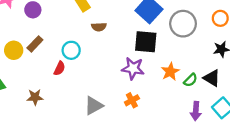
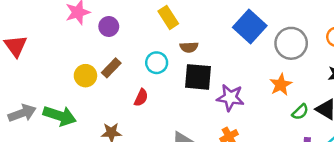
black square: (146, 42) -> (198, 77), moved
cyan circle: (71, 50) -> (157, 63), moved
orange star: (170, 72) -> (281, 85), moved

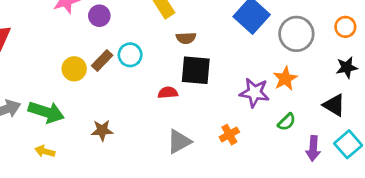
cyan circle: (157, 63) -> (130, 55), moved
red semicircle: (141, 98) -> (168, 93), moved, turned -120
purple star: (230, 98) -> (254, 93), moved
green semicircle: (300, 112) -> (287, 122), moved

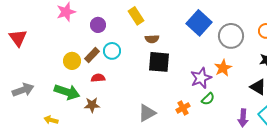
purple circle: (99, 16) -> (98, 25), moved
red semicircle: (168, 93) -> (98, 78), moved
purple star: (254, 93) -> (201, 78), turned -30
green arrow: (46, 112) -> (67, 92), moved
green semicircle: (287, 122) -> (208, 99), moved

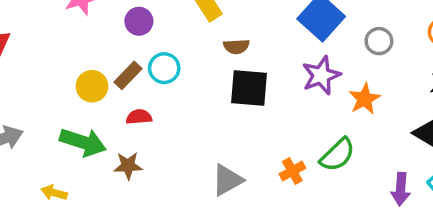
gray circle: (231, 36) -> (379, 41), size x0.6
purple star: (201, 78) -> (321, 75), moved
green semicircle: (208, 99) -> (337, 155), size x1.5

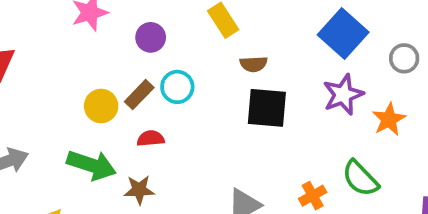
green semicircle: (337, 155) -> (360, 178), turned 90

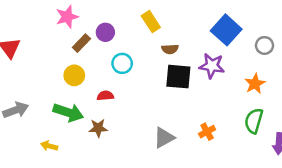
brown rectangle: (139, 95) -> (81, 43), moved
purple star: (343, 95) -> (212, 66), moved, turned 30
green semicircle: (360, 178) -> (254, 121), moved, turned 60

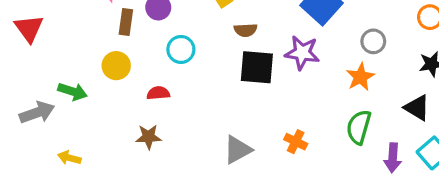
brown rectangle: (81, 43) -> (126, 22), turned -36
gray circle: (264, 45) -> (373, 41), moved
green arrow: (68, 112) -> (73, 91), moved, size x0.7
orange cross: (207, 132) -> (296, 142), turned -35
yellow arrow: (49, 146) -> (69, 158), moved

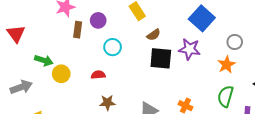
brown semicircle: (246, 30) -> (154, 35), turned -32
yellow circle: (116, 66) -> (61, 74), moved
green arrow: (73, 91) -> (44, 60), moved
brown star: (149, 137) -> (107, 103), moved

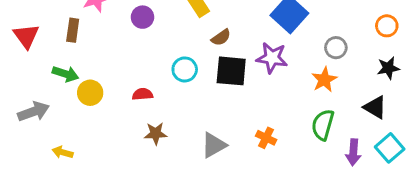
brown rectangle: (78, 30) -> (73, 30), moved
cyan circle: (113, 47) -> (185, 69), moved

